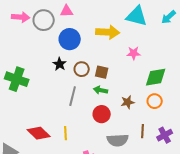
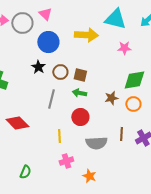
pink triangle: (67, 11) -> (45, 14), turned 48
pink star: (134, 53) -> (124, 48), moved
brown star: (128, 102) -> (111, 98), moved
red diamond: (39, 133) -> (17, 123), moved
yellow line: (66, 133) -> (59, 136), moved

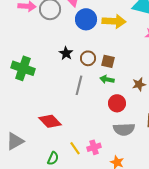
blue circle: (48, 42) -> (86, 19), moved
red circle: (80, 117) -> (117, 103), moved
red diamond: (17, 123) -> (50, 121), moved
yellow line: (59, 136) -> (75, 148), moved, turned -32

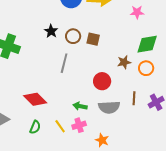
green arrow: (107, 79) -> (80, 106), moved
green semicircle: (53, 158) -> (35, 127), moved

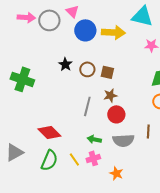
brown star: (124, 62) -> (110, 95), moved
gray line: (64, 63) -> (87, 106), moved
green semicircle: (35, 127) -> (49, 160), size x1.5

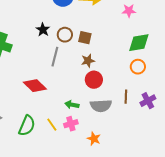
gray line: (87, 106) -> (55, 57), moved
red diamond: (49, 132) -> (35, 86), moved

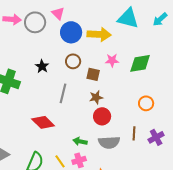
pink star: (129, 11) -> (112, 60), moved
black star: (43, 30) -> (42, 66), moved
brown circle: (65, 35) -> (73, 61), moved
green diamond: (139, 43) -> (140, 63), moved

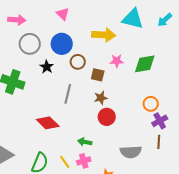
gray circle: (35, 22) -> (30, 44), moved
blue circle: (71, 32) -> (62, 44), moved
brown line: (134, 133) -> (159, 142), moved
purple cross: (156, 137) -> (160, 121), moved
gray semicircle: (109, 142) -> (131, 152), moved

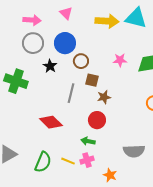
pink arrow: (17, 20) -> (32, 20), moved
yellow arrow: (104, 35) -> (107, 21), moved
brown square: (98, 75) -> (92, 80), moved
red circle: (107, 117) -> (97, 120), moved
yellow line: (65, 162) -> (68, 161), turned -32

